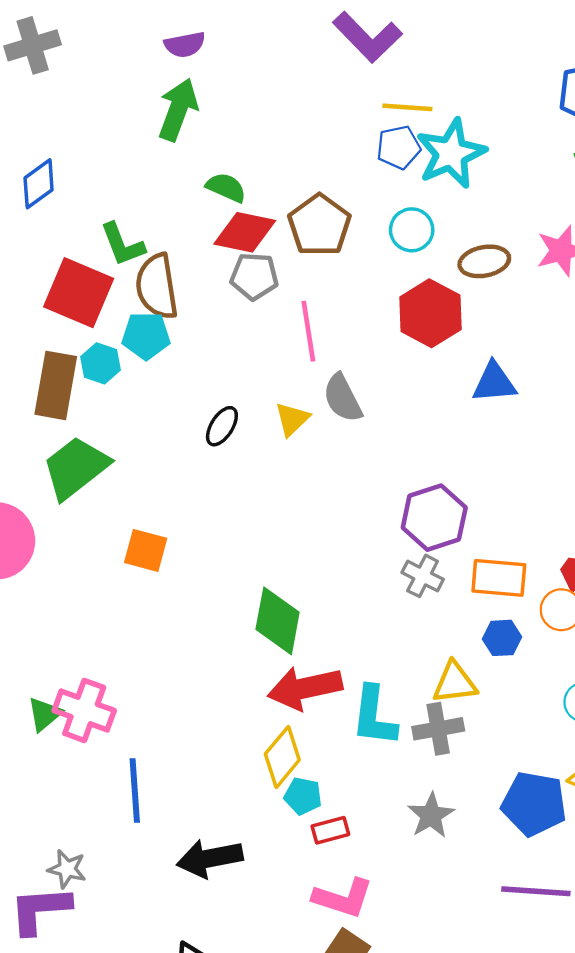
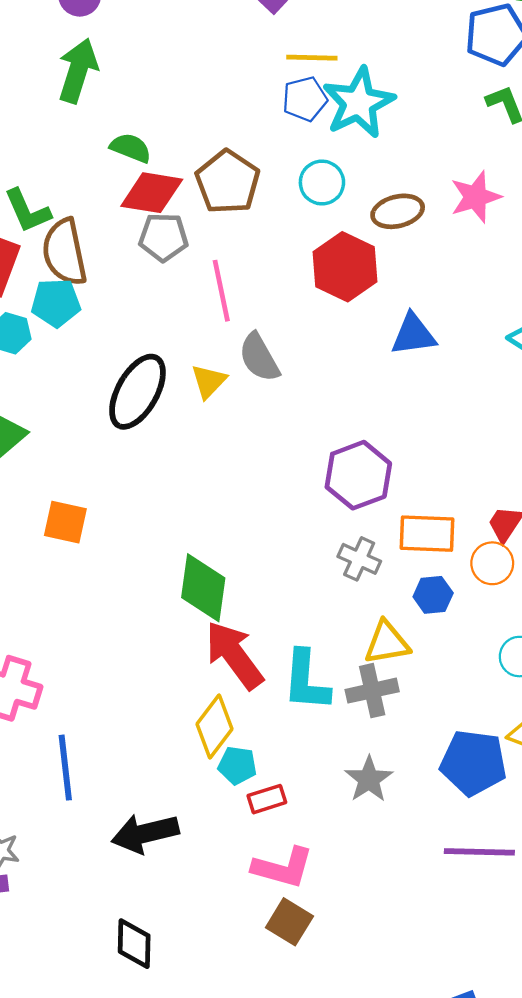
black ellipse: (222, 426) -> (137, 392), size x1.8
gray cross: (423, 576) -> (359, 559), moved
red arrow: (305, 688) -> (234, 655), turned 68

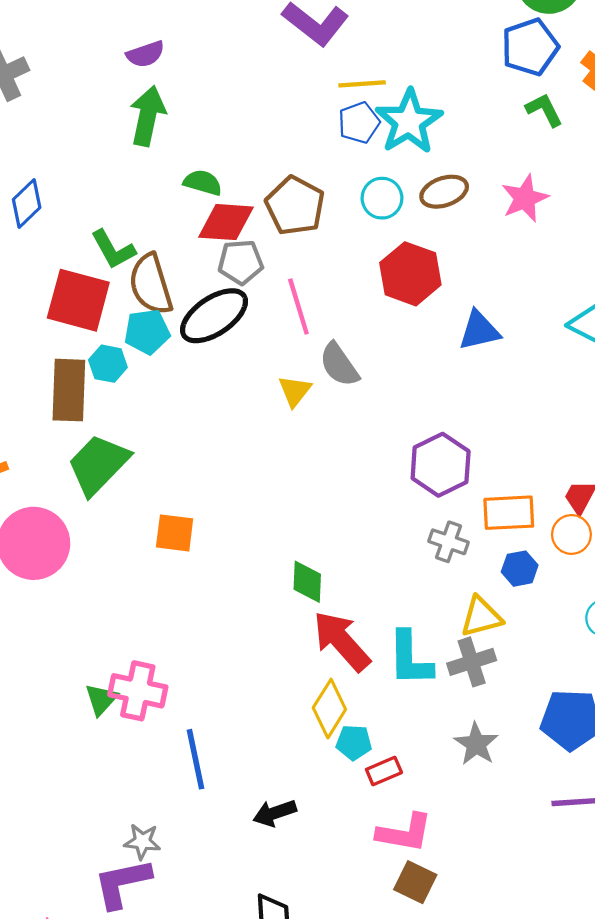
brown ellipse: (398, 211) -> (444, 192), moved
black ellipse: (137, 392) -> (214, 316), moved, turned 32
green diamond: (203, 588) -> (307, 582), size x0.7
black arrow: (145, 833) -> (275, 813), size x0.7

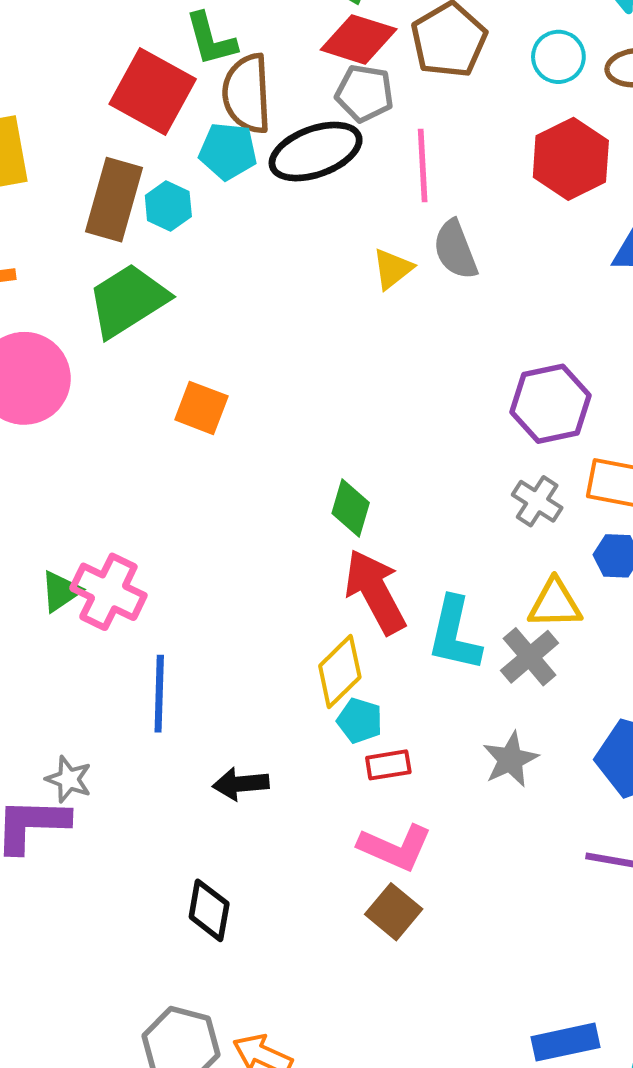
cyan hexagon: (108, 364) -> (168, 206), moved
gray cross: (472, 662) -> (530, 657), turned -36

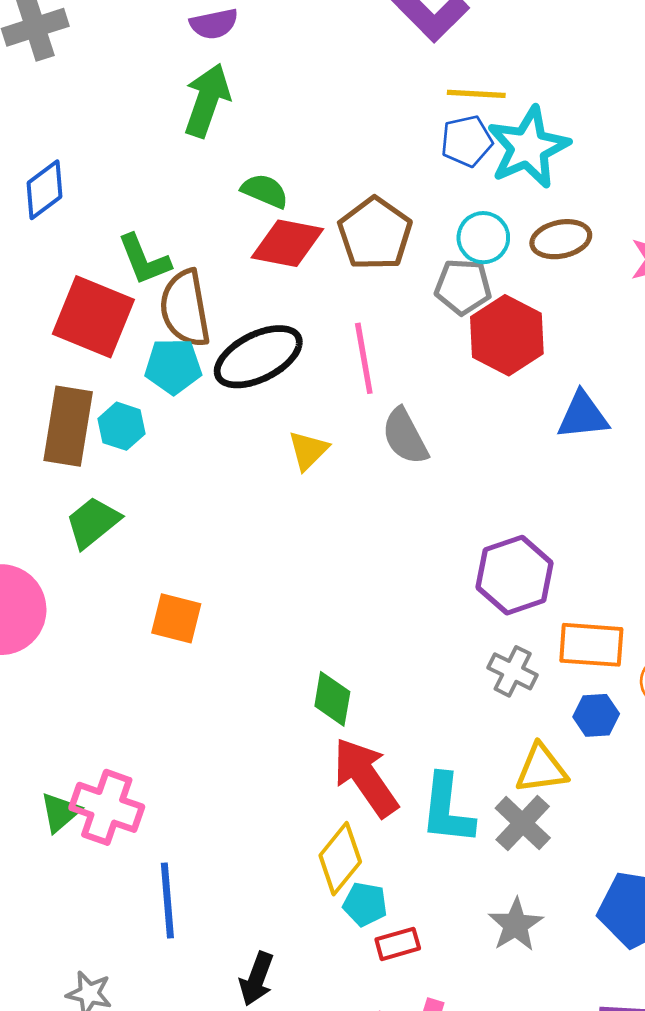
gray pentagon: (365, 93) -> (463, 287), moved
yellow triangle: (393, 269) -> (308, 450), moved
green trapezoid: (128, 300) -> (93, 522), size x0.7
black arrow: (241, 784) -> (257, 979), turned -58

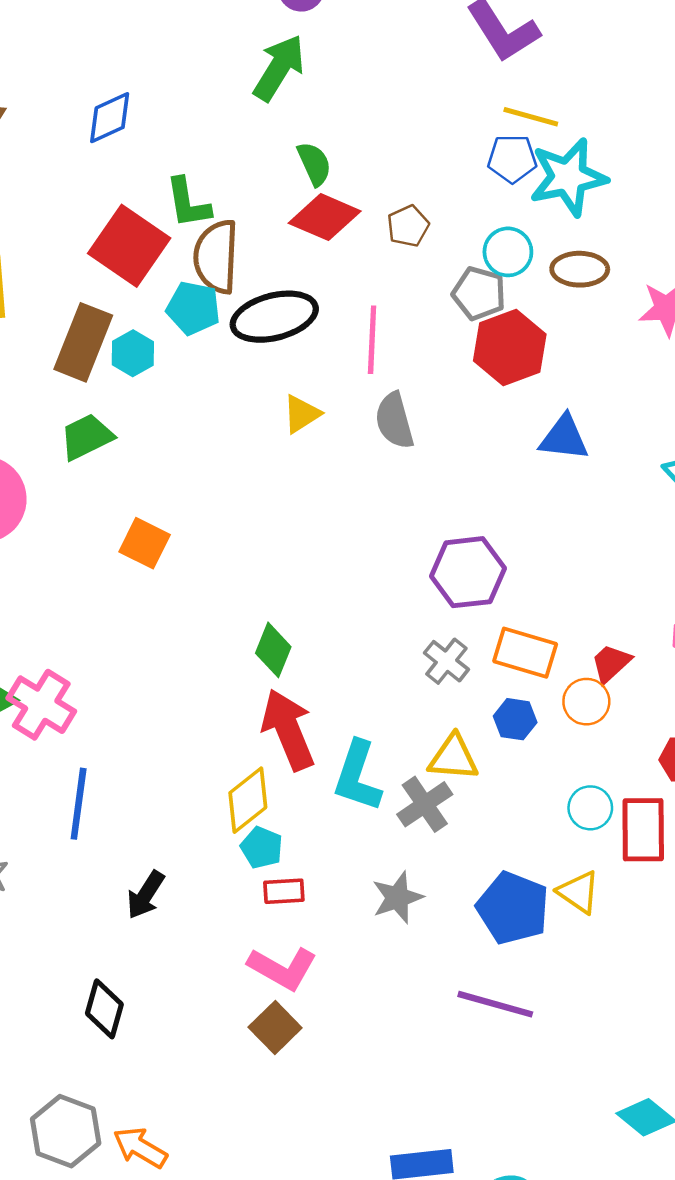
green semicircle: (265, 191) -> (314, 164), turned 30
brown pentagon: (375, 234) -> (408, 226), size x0.6

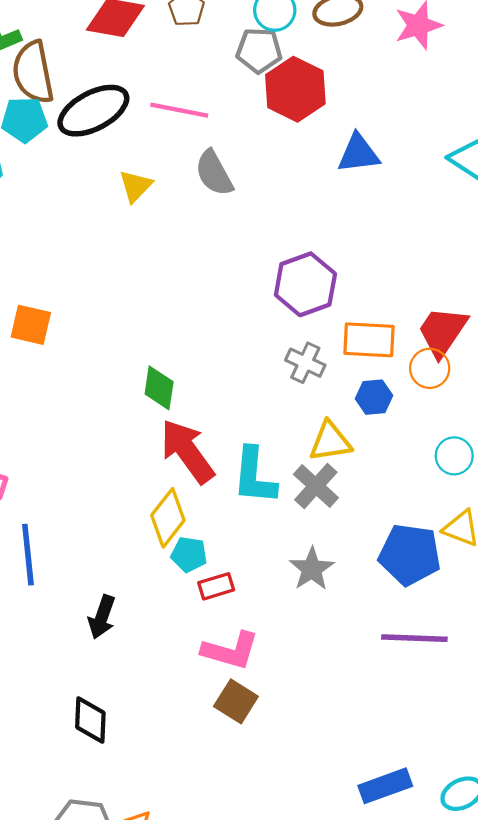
pink line: (372, 340) -> (179, 110), turned -68
red trapezoid: (611, 663) -> (442, 332), size x1.5

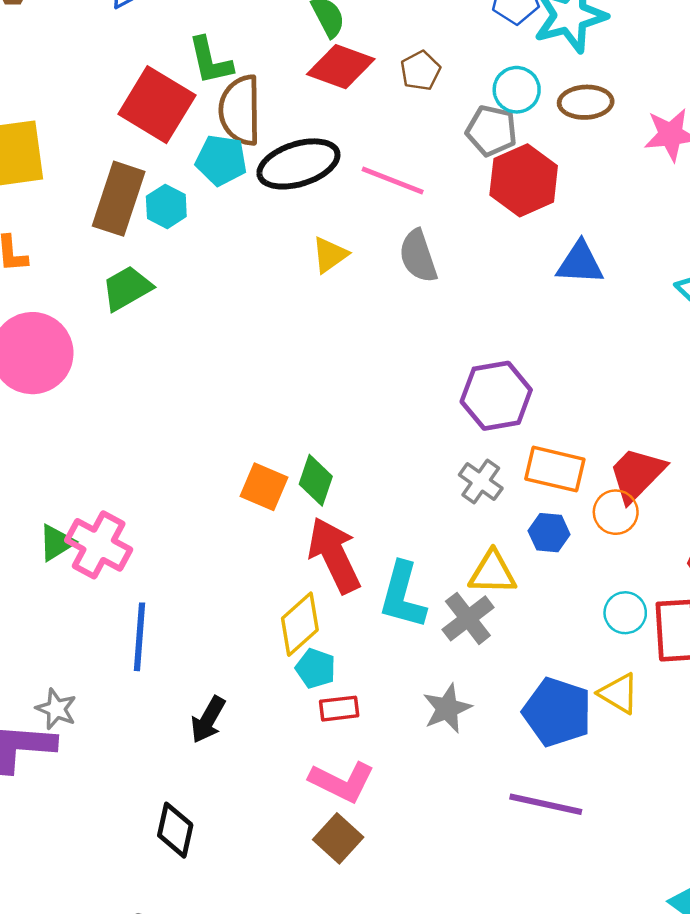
orange square: (31, 325) -> (264, 487), moved

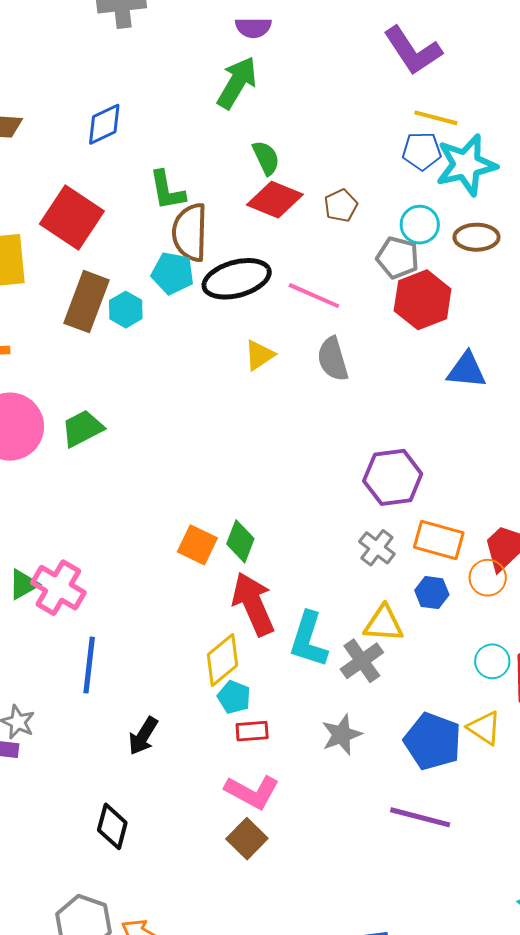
red square: (157, 105) -> (72, 217), moved
green trapezoid: (127, 288) -> (82, 428), moved

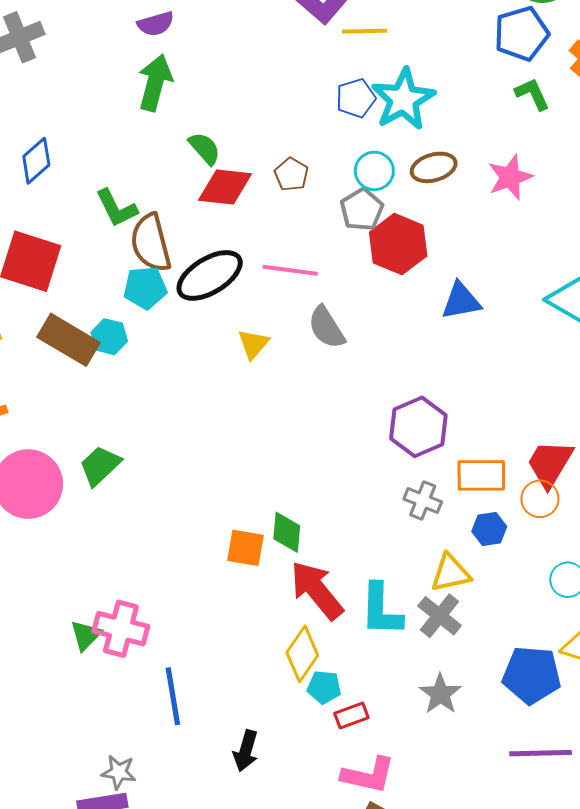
yellow line: (436, 118) -> (365, 31), moved
gray pentagon: (398, 258) -> (362, 210), turned -30
brown rectangle: (86, 302) -> (68, 340), turned -64

